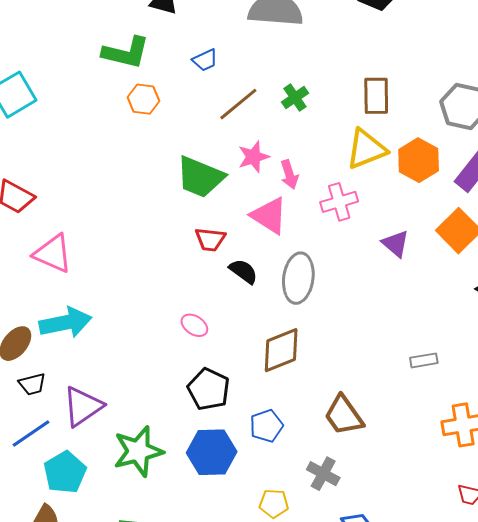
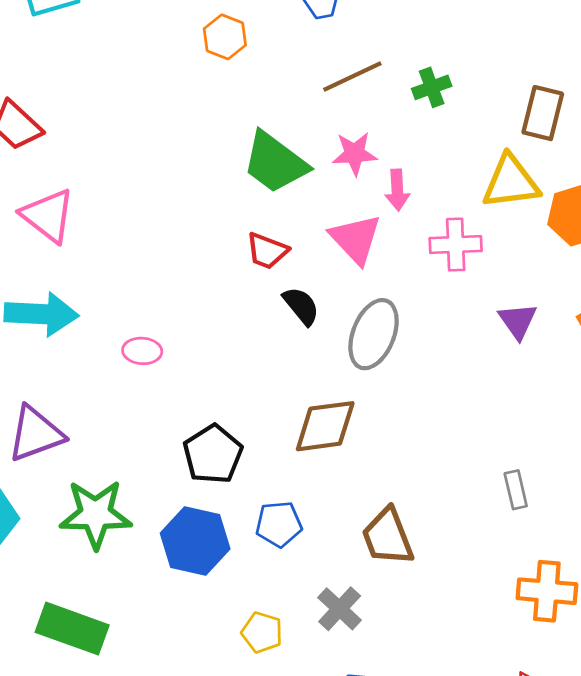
pink ellipse: (194, 325) -> (142, 351), moved, turned -44
gray rectangle: (424, 360) -> (516, 490), turned 72

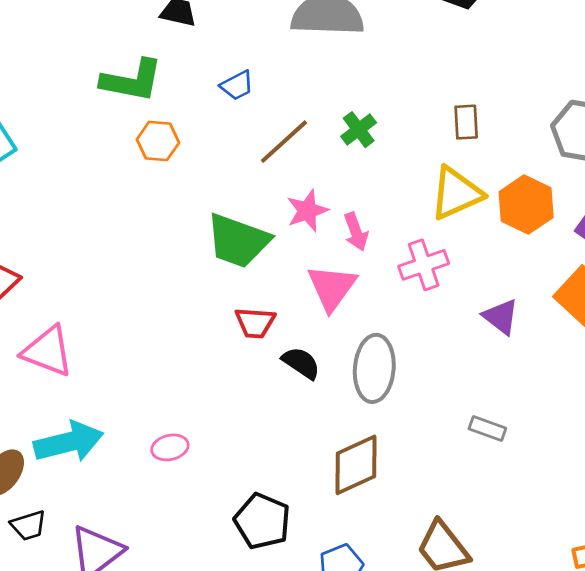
brown rectangle: (543, 113) -> (466, 122), size x0.7
pink triangle: (356, 239) -> (332, 287), turned 36
gray rectangle: (516, 490) -> (487, 428), moved, turned -40

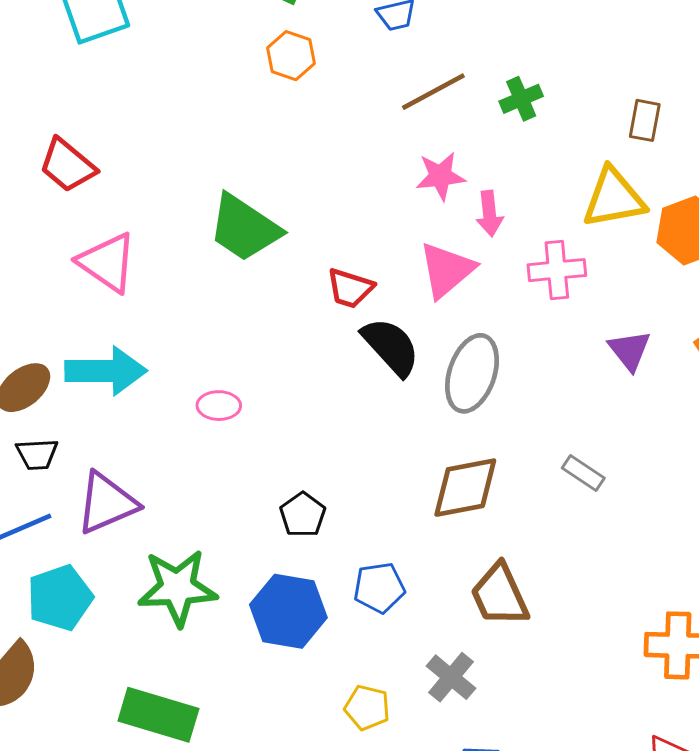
green trapezoid: (238, 241) -> (244, 228), moved
black semicircle: (301, 363) -> (391, 347), size x1.4
brown diamond: (356, 465) -> (465, 488), moved
black pentagon: (262, 521) -> (303, 515), size x0.7

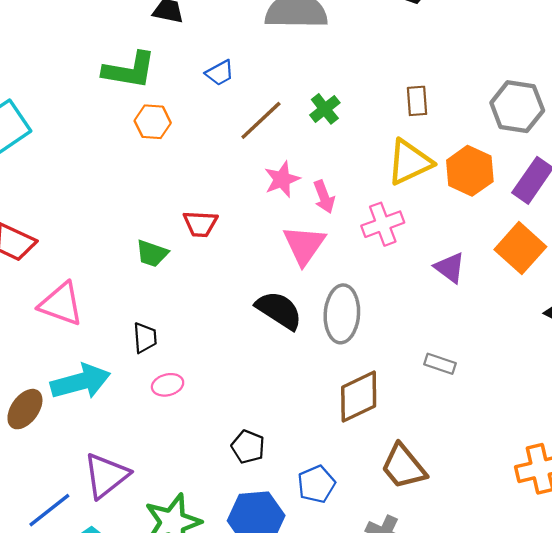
green trapezoid: (244, 228) -> (152, 253), size x0.6
red trapezoid: (350, 288) -> (200, 224), moved
black trapezoid: (37, 454) -> (145, 338), moved, turned -76

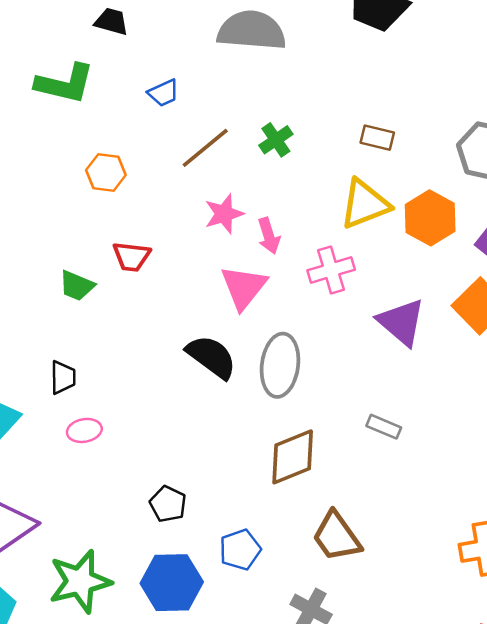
brown rectangle: (417, 101) -> (377, 138), turned -76
orange hexagon: (153, 122) -> (106, 173), moved
purple triangle: (450, 268) -> (401, 322), size x1.4

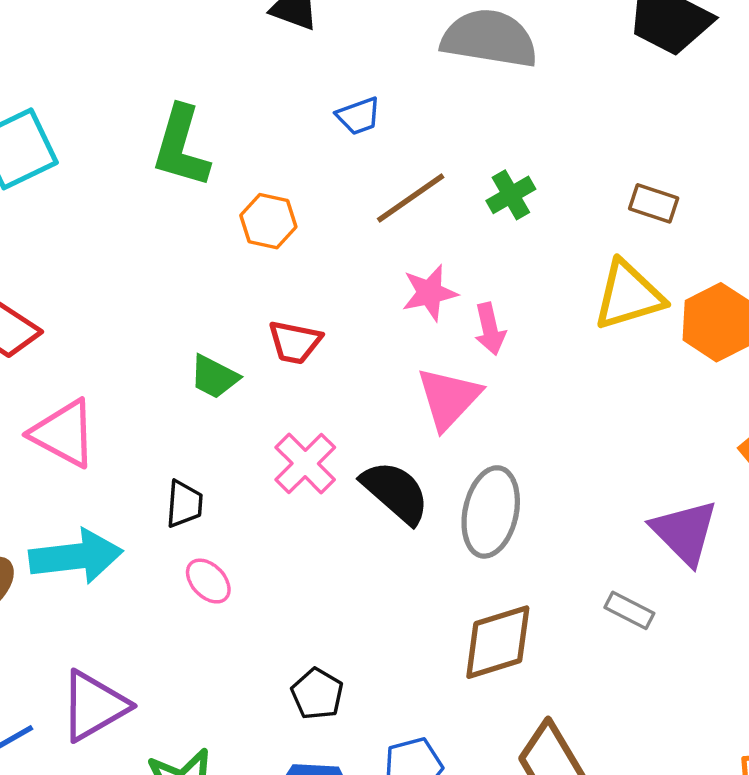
green L-shape: (65, 84) -> (181, 147), moved, turned 88
pink cross: (331, 270) -> (305, 464), moved, turned -33
purple triangle: (401, 322) -> (685, 532), moved
pink ellipse: (84, 430) -> (208, 581), turned 52

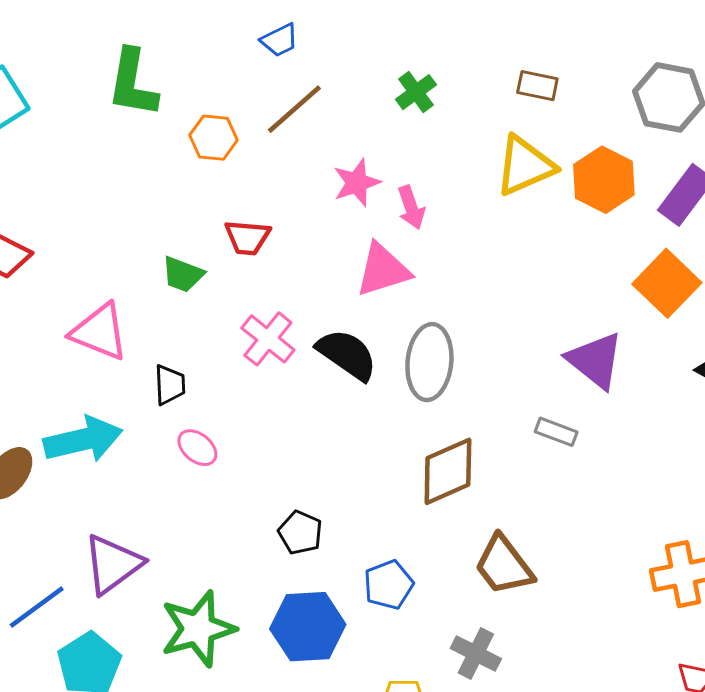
brown line: (411, 198) -> (294, 109), moved
pink triangle: (449, 398) -> (383, 270), turned 36
pink triangle: (64, 433) -> (100, 332), moved

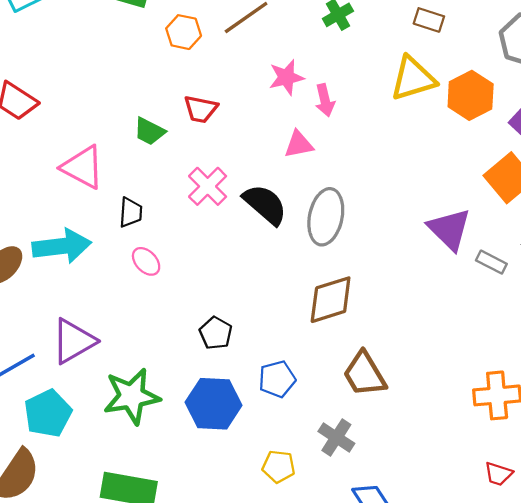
pink triangle: (383, 270) -> (299, 144), size x0.7
gray rectangle: (556, 432) -> (491, 262), moved

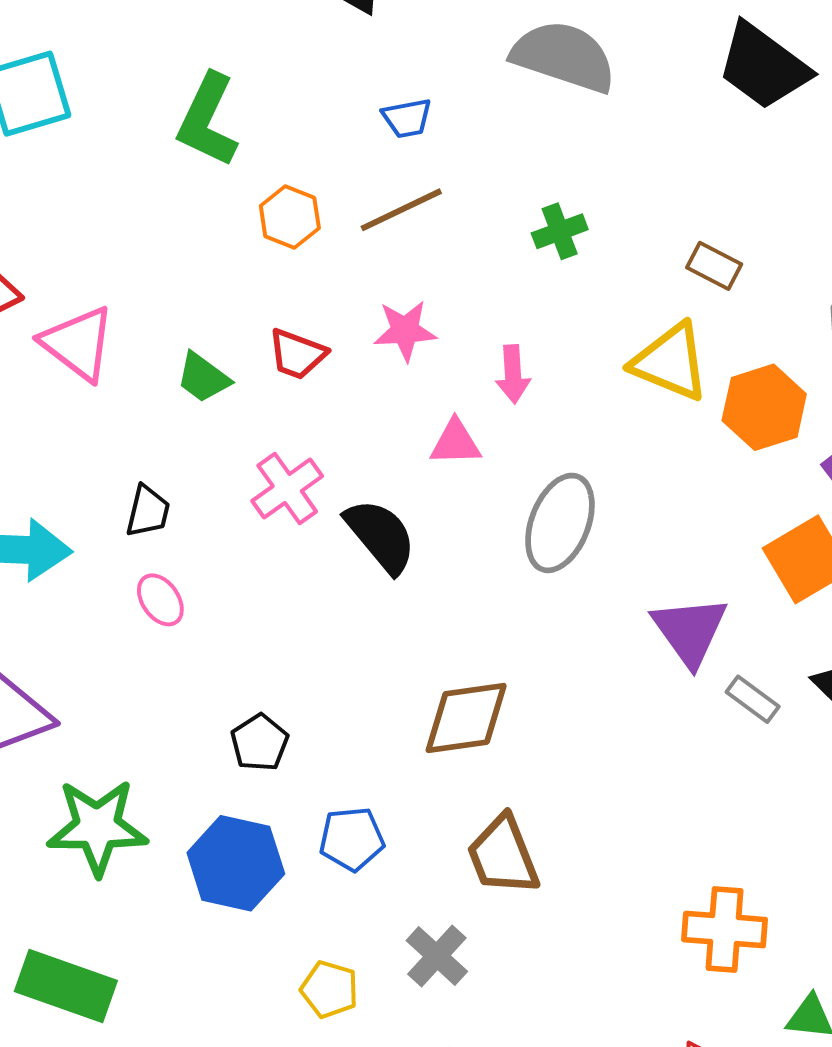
pink star: (286, 77) -> (405, 331), moved
yellow triangle: (413, 79) -> (670, 362), turned 30
pink triangle: (83, 167) -> (78, 343), moved
gray ellipse: (326, 217) -> (560, 523), moved

